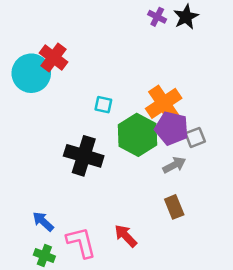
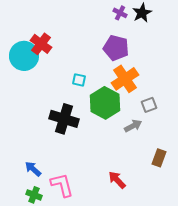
purple pentagon: (172, 128) -> (116, 48), moved
brown rectangle: (174, 207) -> (159, 158), moved, turned 42
red arrow: (126, 236) -> (117, 180), moved

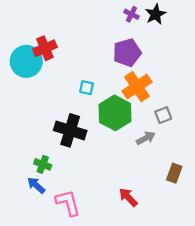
red cross: (41, 44) -> (45, 48), turned 30
purple pentagon: (116, 48) -> (127, 53), turned -30
green cross: (34, 195) -> (43, 164), moved

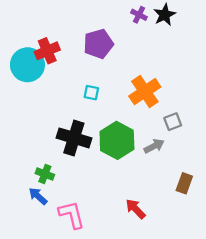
purple pentagon: (127, 53) -> (98, 44), moved
green hexagon: (115, 113) -> (117, 140), moved

